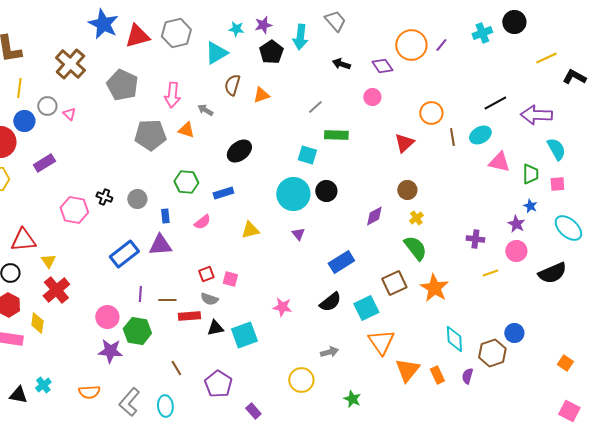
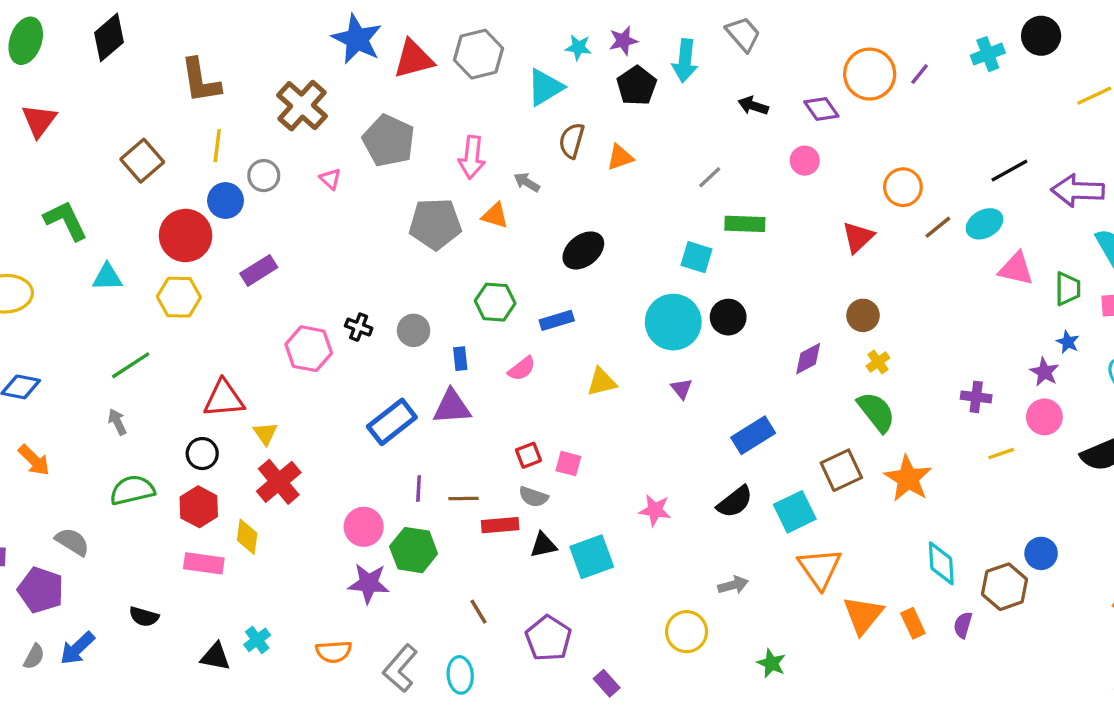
pink triangle: (69, 114) -> (330, 179), moved
brown line: (452, 137) -> (938, 227), turned 60

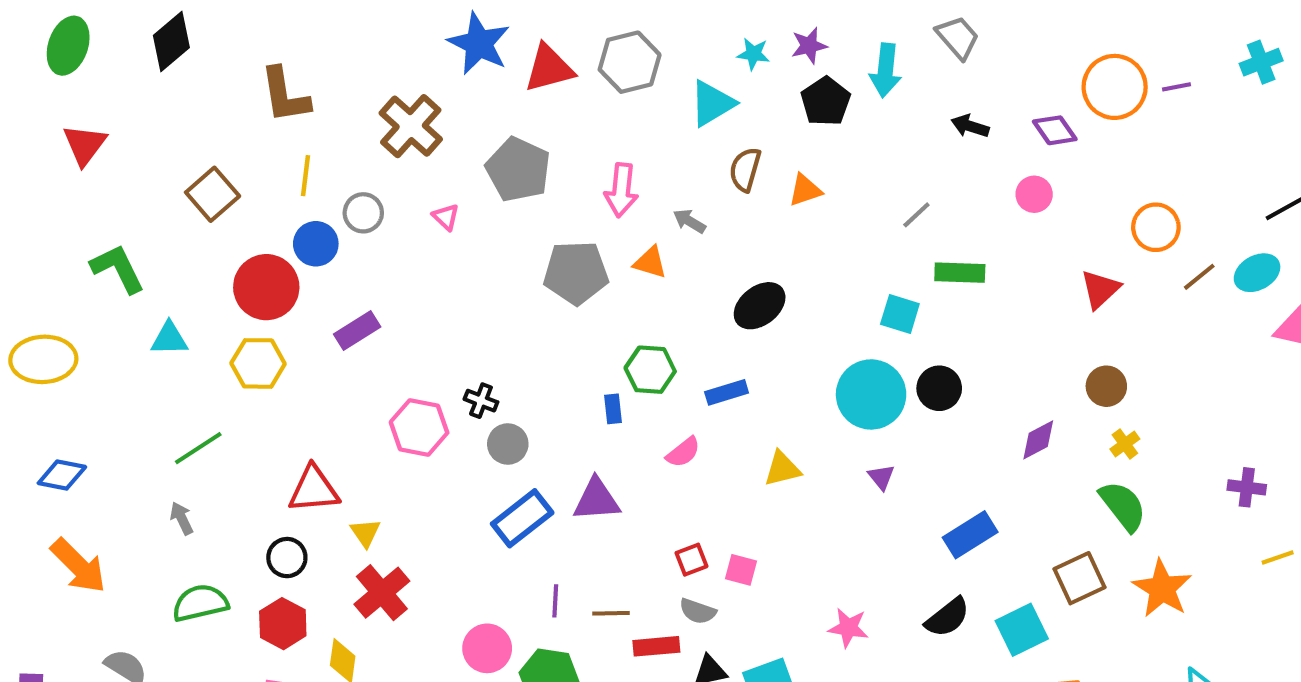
purple line: (920, 74) -> (1177, 87), turned 40
gray circle: (414, 330) -> (508, 444), moved
blue rectangle: (460, 359) -> (613, 409), moved
orange arrow: (34, 460) -> (78, 566), size x1.4

